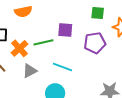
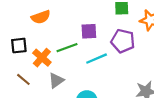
purple pentagon: (95, 43) -> (123, 41), turned 30
cyan line: (62, 67) -> (97, 59), moved, turned -36

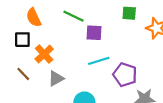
orange semicircle: (41, 17) -> (34, 17), moved, turned 78
purple pentagon: (123, 41) -> (125, 75), moved
green line: (67, 48) -> (74, 16), moved, turned 40

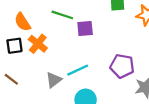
orange cross: (44, 54) -> (38, 44), moved
cyan line: (99, 61) -> (78, 70), moved
brown line: (23, 74) -> (11, 79), moved

